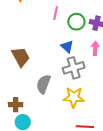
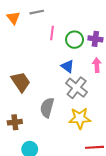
gray cross: (74, 68) -> (77, 88), turned -30
brown cross: (16, 105) -> (15, 122), moved

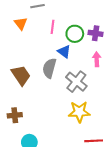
orange triangle: (13, 18) -> (21, 23), moved
blue triangle: (68, 66) -> (64, 52), moved
gray semicircle: (47, 108) -> (49, 68), moved

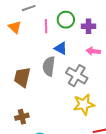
green circle: (75, 34) -> (66, 20), moved
pink arrow: (97, 59) -> (93, 51), turned -72
brown trapezoid: (21, 75) -> (22, 77), turned -125

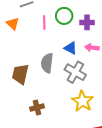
blue triangle: (61, 48) -> (71, 48), moved
yellow star: (84, 104) -> (82, 101), turned -30
brown cross: (22, 117) -> (37, 108), moved

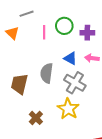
yellow star: (82, 101) -> (68, 109), moved
brown cross: (37, 108) -> (36, 118), turned -32

